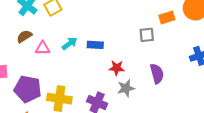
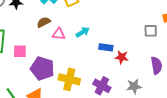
blue rectangle: (95, 45) -> (106, 47), moved
gray star: (126, 88) -> (134, 86), moved

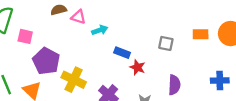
gray square: (151, 31) -> (166, 43), moved
pink triangle: (59, 34) -> (78, 17), moved

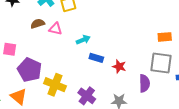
cyan arrow: (100, 30) -> (83, 40), moved
gray square: (166, 43) -> (161, 63), moved, size x1.6
red star: (137, 67) -> (119, 66), moved

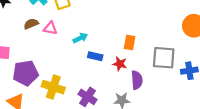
orange rectangle: (165, 37) -> (130, 43), moved, turned -72
purple pentagon: (30, 70) -> (26, 73), turned -30
purple semicircle: (144, 83) -> (137, 80), moved

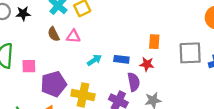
brown semicircle: (31, 24) -> (54, 34), turned -88
cyan arrow: (80, 38) -> (94, 60), moved
purple semicircle: (137, 80) -> (134, 82), moved

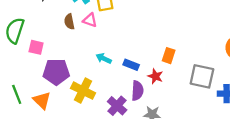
pink triangle: (73, 36) -> (90, 20), moved
cyan arrow: (94, 60) -> (104, 58), turned -136

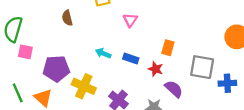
pink triangle: (90, 20) -> (130, 20), moved, turned 48
pink square: (36, 47) -> (25, 52), moved
purple semicircle: (137, 91) -> (174, 89), moved, turned -48

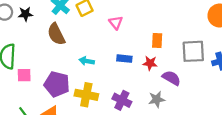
brown semicircle: (67, 18) -> (56, 34), size x1.5
cyan arrow: (103, 53) -> (87, 61), moved
purple pentagon: (56, 69) -> (57, 84), turned 30

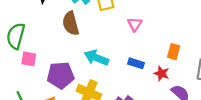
cyan arrow: (87, 61) -> (96, 58), size x1.5
purple pentagon: (57, 84) -> (61, 75), turned -30

